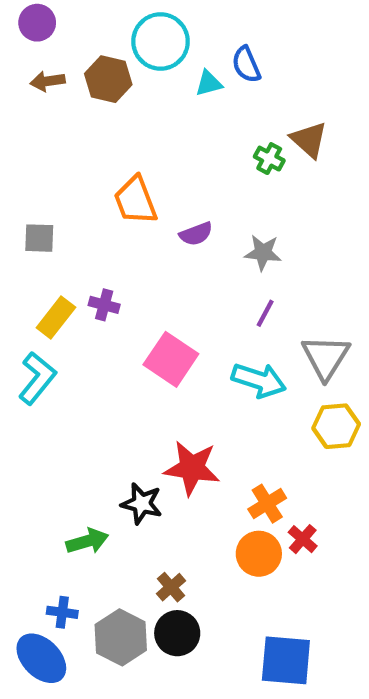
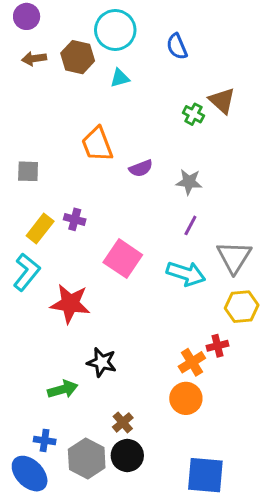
cyan triangle: (209, 83) -> (120, 78), moved
red star: (192, 468) -> (70, 304), moved
red cross: (303, 539) -> (217, 346), moved, turned 35

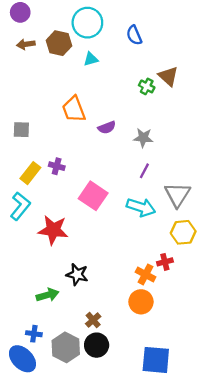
orange cross: (192, 362) -> (146, 274), turned -30

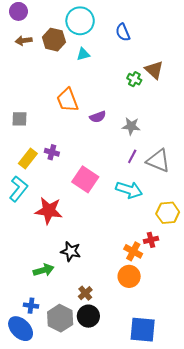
gray triangle: (177, 195) -> (158, 161), moved, turned -40

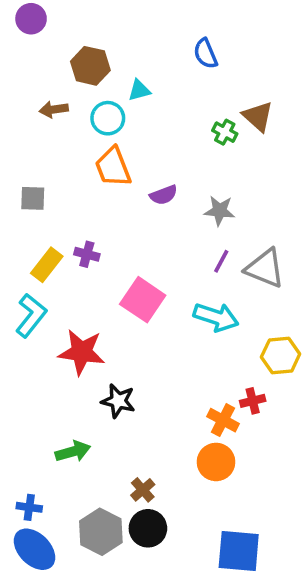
cyan circle: (80, 21) -> (108, 118), moved, size x0.7
brown arrow: (24, 41) -> (54, 109), moved
black star: (71, 251) -> (118, 401), moved
blue cross: (31, 306) -> (29, 507), moved

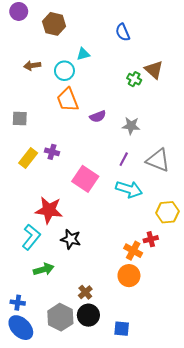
brown hexagon: (90, 66) -> (54, 24), moved
purple line: (221, 261) -> (124, 159), moved
cyan L-shape: (31, 315) -> (31, 237), moved
blue square: (239, 551) -> (122, 329), moved, size x0.6

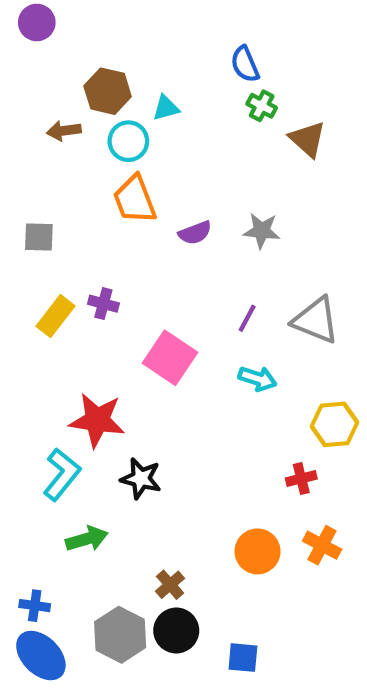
brown hexagon: (54, 24) -> (108, 91), moved
green cross: (134, 79) -> (262, 106), moved
gray star: (131, 126) -> (262, 231), moved
cyan arrow: (129, 189) -> (257, 379), size x0.7
orange cross: (133, 251) -> (322, 545), moved

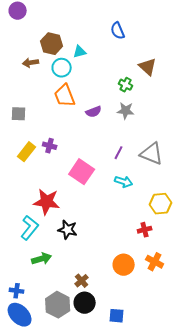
green cross: (262, 106) -> (126, 85), moved

